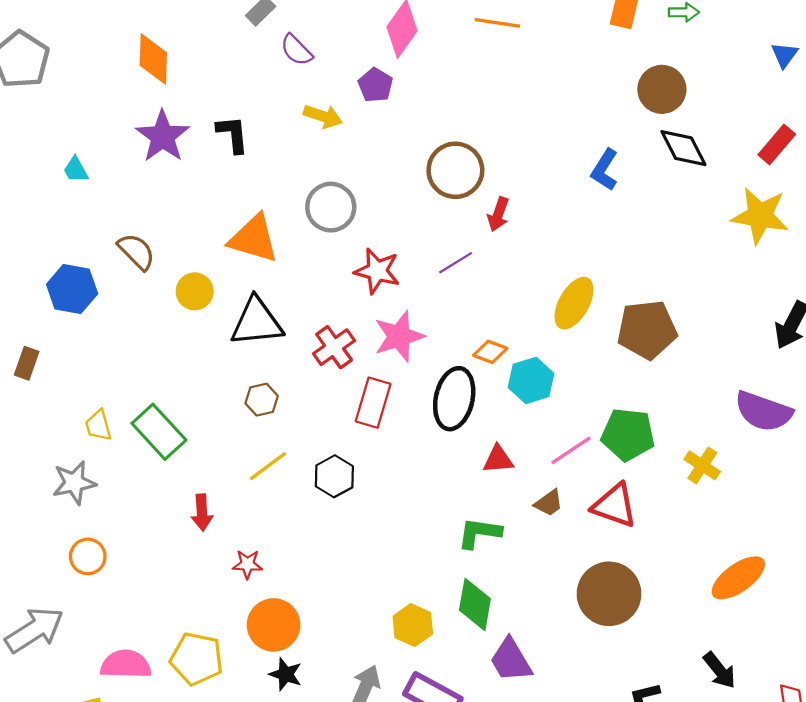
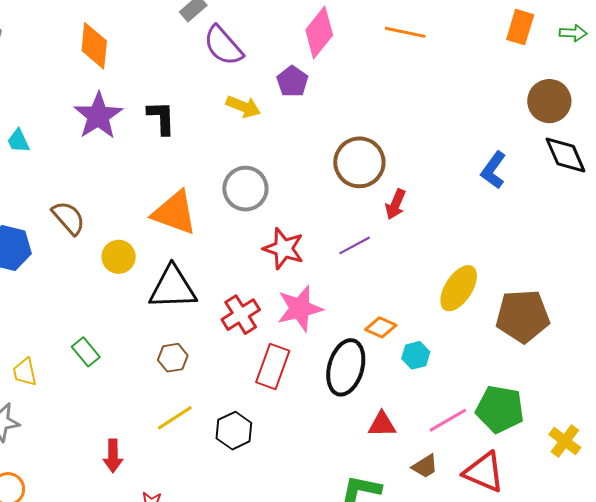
purple semicircle: (296, 50) -> (223, 46), size x1.4
cyan hexagon: (531, 380) -> (416, 355), size x0.7
green rectangle: (159, 432) -> (86, 352), moved, size x0.6

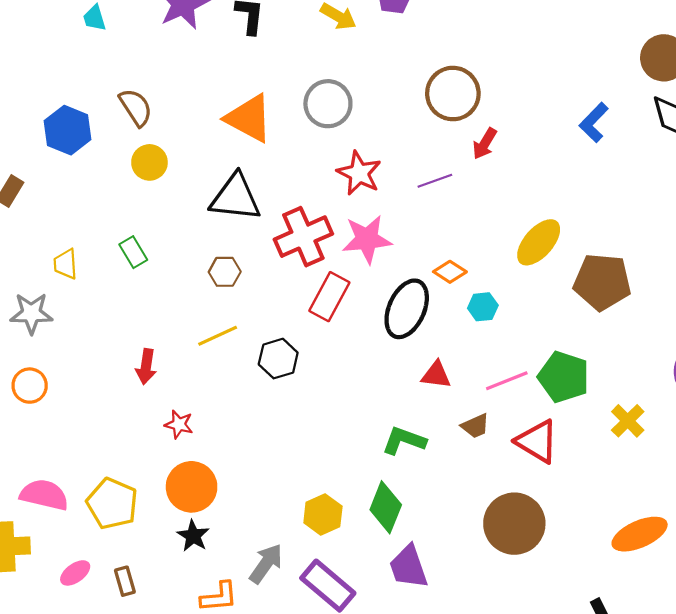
yellow circle: (119, 257) -> (149, 162), moved
red cross: (241, 315) -> (303, 237), size x1.4

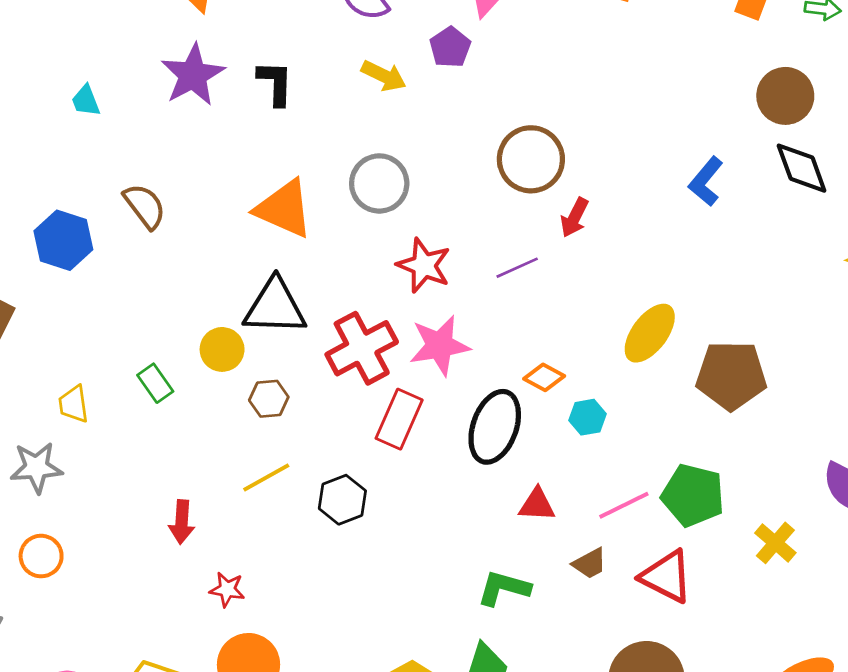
yellow circle: (149, 162) -> (222, 349), moved

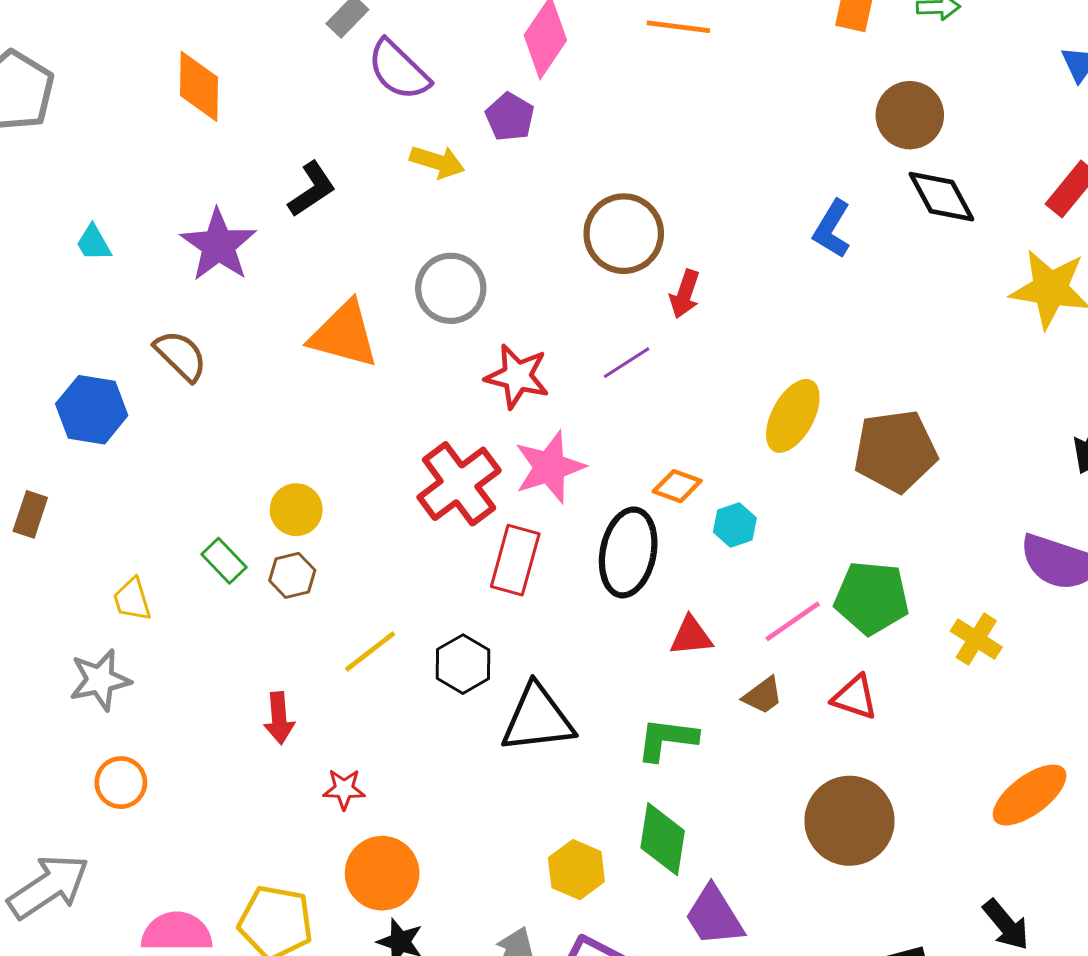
purple star: (193, 75) -> (218, 245), moved
black L-shape: (275, 83) -> (312, 189), turned 63
black triangle: (275, 307) -> (538, 719), moved
brown hexagon: (269, 399) -> (292, 575), moved
red triangle: (666, 576) -> (855, 697), size x0.7

